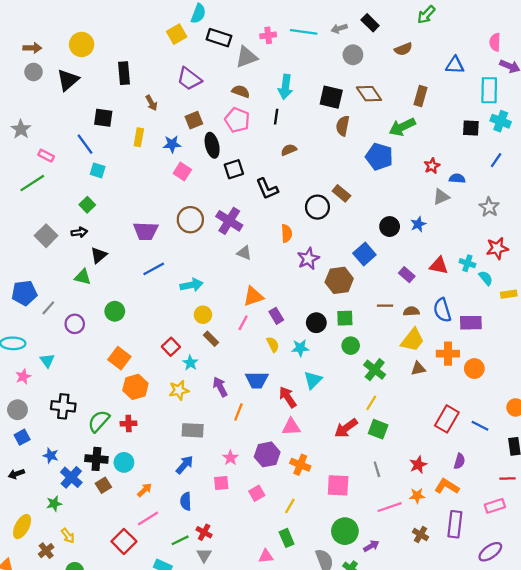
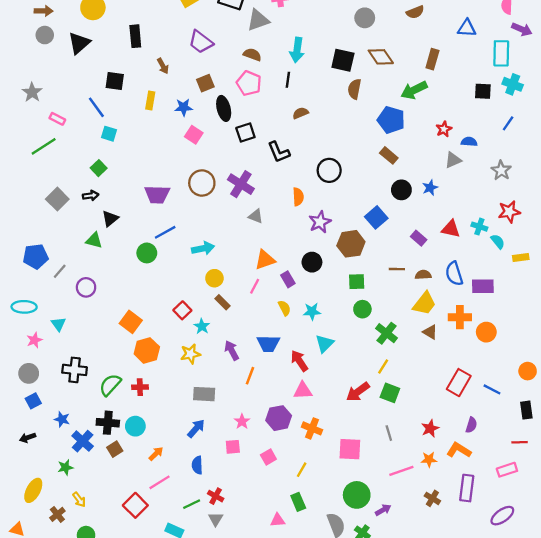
brown rectangle: (341, 193) -> (389, 155), moved
green circle: (115, 311) -> (147, 253), moved
black circle: (316, 323) -> (312, 262), moved
brown triangle: (418, 369) -> (430, 332), turned 42

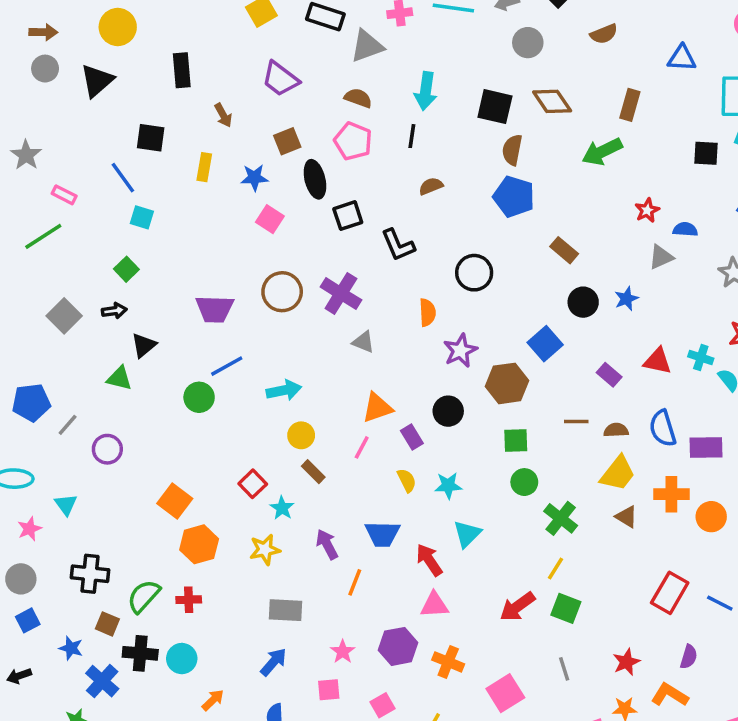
blue pentagon: (391, 120) -> (514, 197), moved
brown square: (115, 449) -> (107, 624), moved, turned -35
pink square: (350, 449) -> (505, 693), turned -35

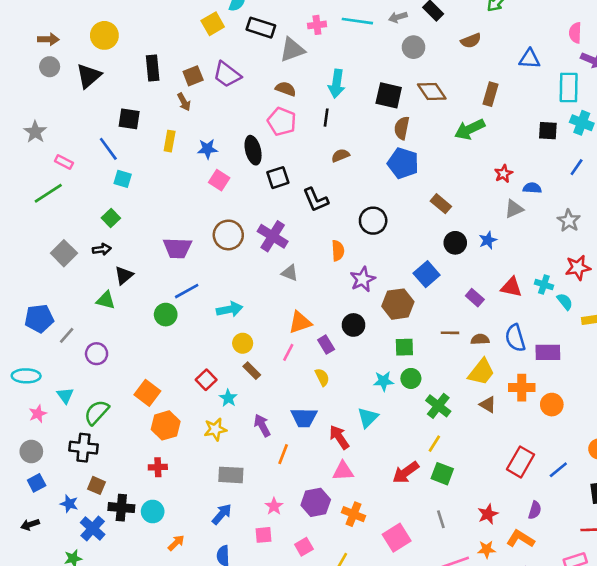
brown square: (287, 141) -> (193, 76), moved
cyan star: (448, 486) -> (384, 381), moved
green semicircle: (144, 596) -> (97, 412), moved
blue line: (720, 603) -> (558, 470), turned -66

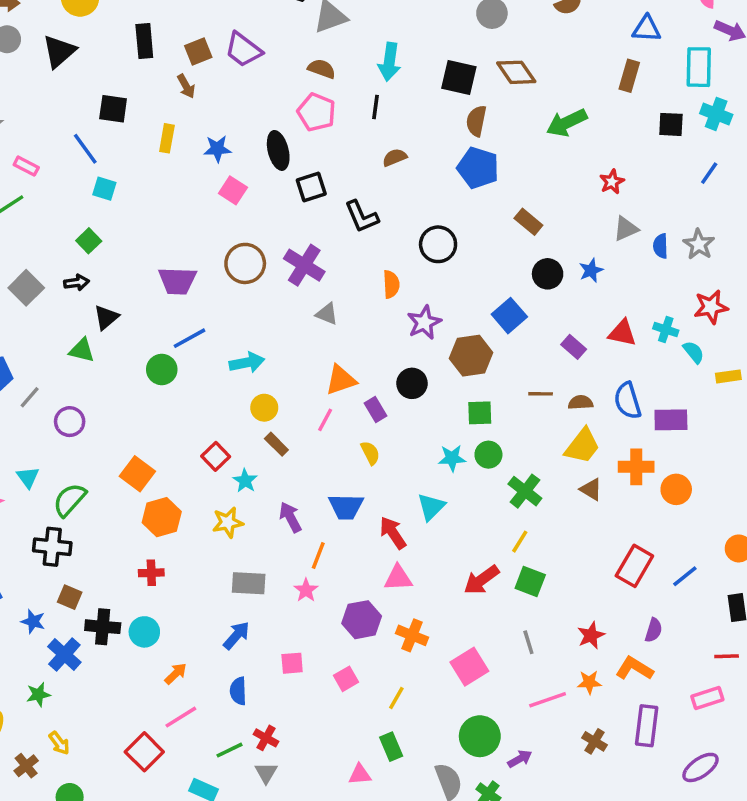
brown rectangle: (490, 94) -> (629, 76), moved
blue semicircle: (532, 188) -> (661, 246), moved, turned -96
pink star: (274, 506) -> (306, 590), moved

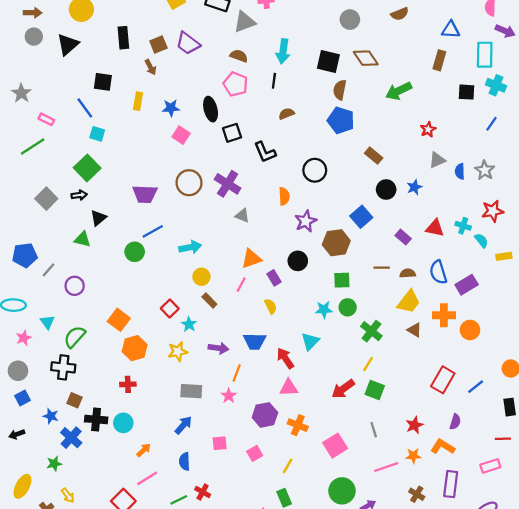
green square: (89, 241) -> (87, 168), size x1.6
purple rectangle: (671, 420) -> (467, 285), turned -30
purple arrow: (290, 517) -> (218, 348), turned 126

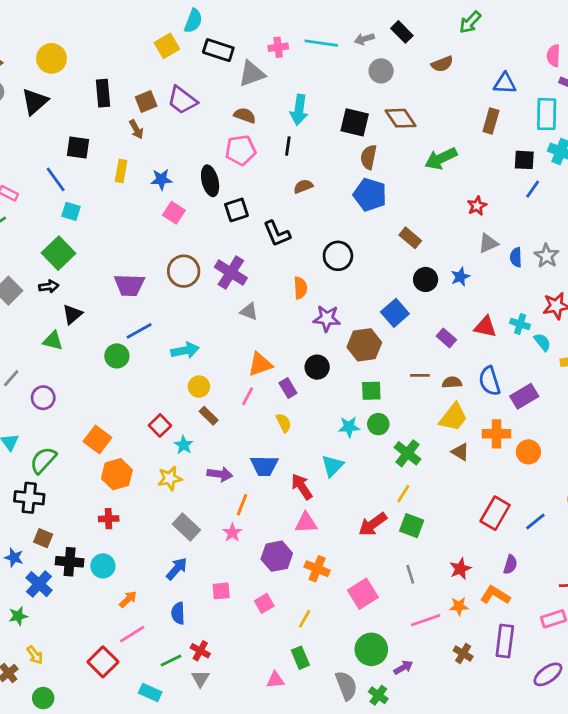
pink pentagon: (235, 84) -> (241, 150), turned -30
blue line: (491, 124) -> (533, 189), moved
purple star: (306, 221) -> (327, 318), turned 30
gray rectangle: (191, 391) -> (186, 527), turned 40

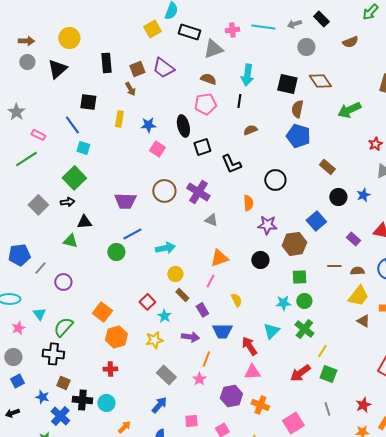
black triangle: (72, 314) -> (84, 222), turned 35
purple rectangle: (288, 388) -> (202, 310), moved
green cross: (407, 453) -> (304, 329), moved

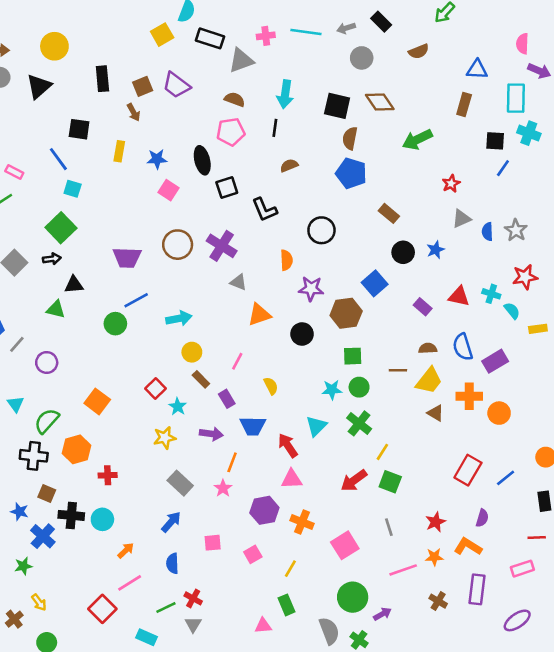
orange triangle: (219, 258) -> (259, 315), moved
brown line: (334, 266) -> (398, 370), moved
orange hexagon: (116, 337) -> (76, 449), moved

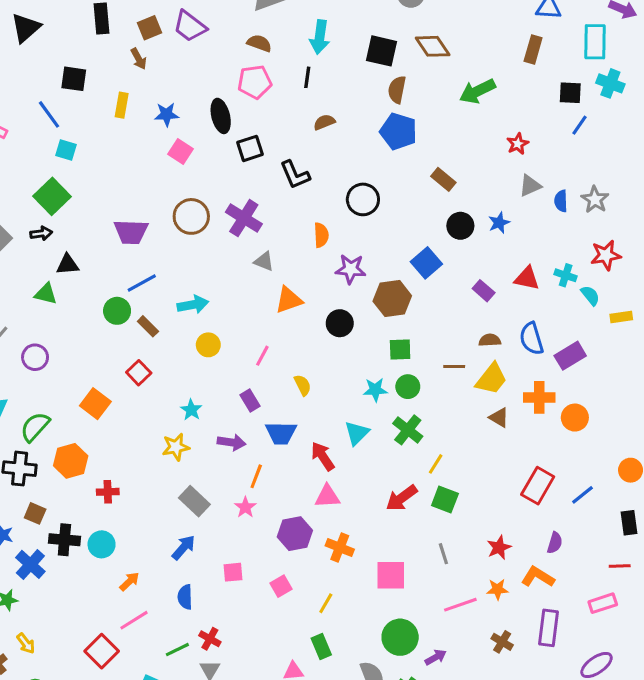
brown rectangle: (201, 379) -> (148, 326), moved
red square: (156, 388) -> (139, 373), moved
pink square: (345, 545) -> (391, 575), turned 32

